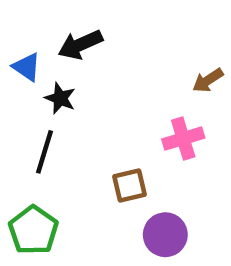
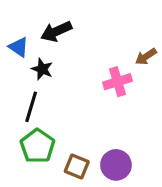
pink cross: (183, 139) -> (118, 82), moved
brown square: (130, 186) -> (77, 166), moved, turned 35
green pentagon: (33, 230) -> (37, 146), moved

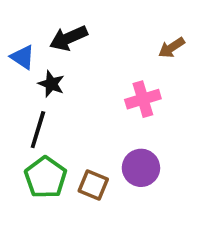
brown arrow: (146, 57) -> (172, 48), moved
purple circle: (116, 165) -> (141, 168), moved
brown square: (77, 166) -> (93, 185), moved

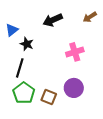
black arrow: (68, 38) -> (53, 20), moved
brown arrow: (172, 48) -> (90, 17), moved
blue triangle: (23, 57) -> (12, 30), turned 48

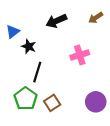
black line: (20, 68) -> (37, 72), moved
purple circle: (74, 88) -> (96, 102), moved
brown square: (49, 97) -> (52, 103), turned 35

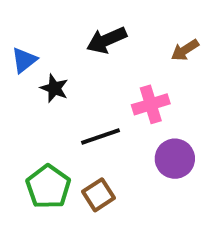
brown arrow: (96, 18) -> (185, 50), moved
black line: (37, 72) -> (101, 137), moved, turned 54
purple circle: (96, 102) -> (175, 159), moved

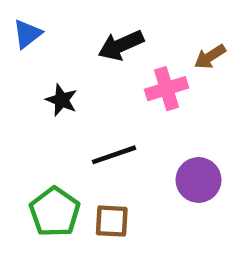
blue triangle: (24, 60) -> (27, 34), moved
pink cross: (151, 104) -> (167, 89), moved
brown square: (98, 195) -> (112, 221), turned 36

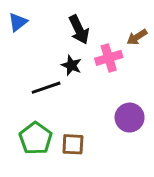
black arrow: (121, 45) -> (79, 30), turned -92
black star: (62, 100) -> (71, 65), moved
black line: (114, 155) -> (46, 88), moved

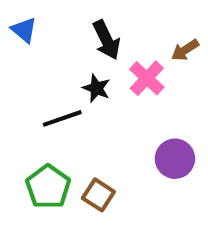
blue triangle: (18, 22) -> (24, 30), turned -42
pink cross: (109, 58) -> (147, 78), turned -30
brown square: (73, 144) -> (98, 195), turned 30

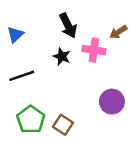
blue triangle: (24, 30) -> (15, 35), moved, turned 36
pink cross: (147, 78) -> (94, 50), turned -35
black line: (62, 118) -> (22, 76), moved

